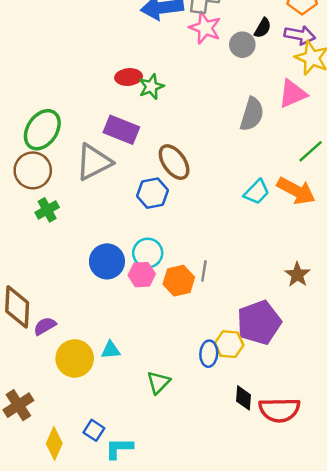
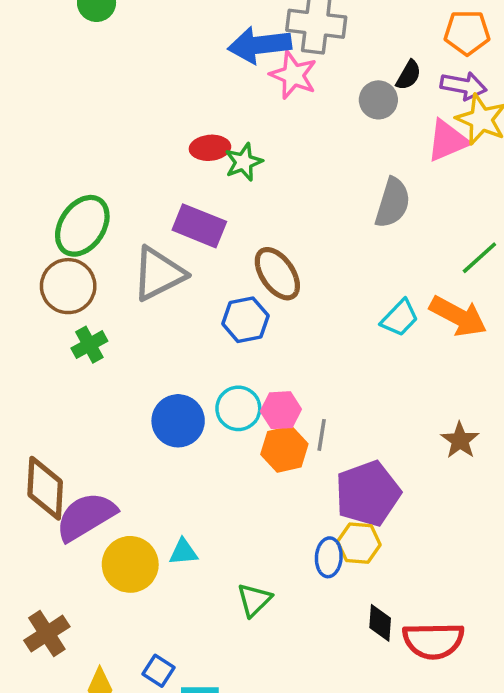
pink star: (205, 28) -> (293, 75), moved
pink triangle: (293, 94) -> (448, 141), moved
pink hexagon: (142, 275) -> (281, 410), moved
purple pentagon: (259, 322) -> (368, 493), moved
purple semicircle: (45, 326) -> (86, 517), size x1.8

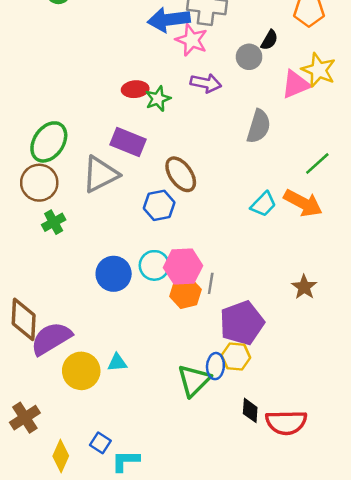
purple arrow: (463, 86) -> (206, 83), moved
pink hexagon: (281, 410) -> (183, 267), size x1.4
green triangle: (254, 600) -> (194, 380), moved, size x1.4

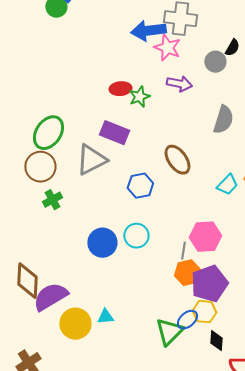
brown ellipse: (181, 174) -> (177, 160), moved
pink hexagon: (183, 267) -> (205, 237), moved
orange hexagon: (185, 293) -> (187, 273), moved
blue ellipse: (215, 366) -> (187, 320), turned 45
black diamond: (250, 410) -> (216, 341), moved

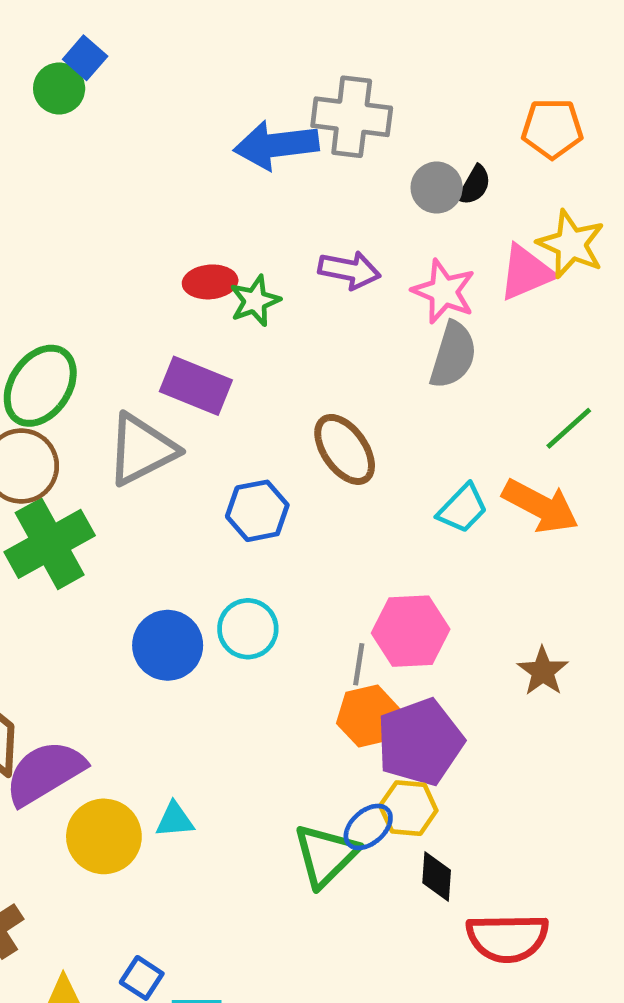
pink star: (167, 48) -> (444, 291), moved
gray circle: (215, 62) -> (437, 188), moved
green cross: (52, 200) -> (50, 544), size x1.8

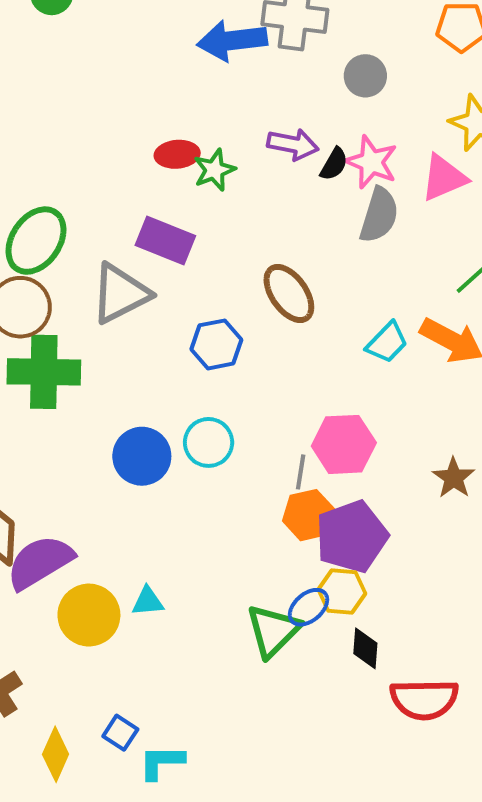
black semicircle: (474, 185) -> (334, 164), moved
pink triangle: (526, 272) -> (444, 178), moved
green cross: (50, 544) -> (44, 372), turned 30

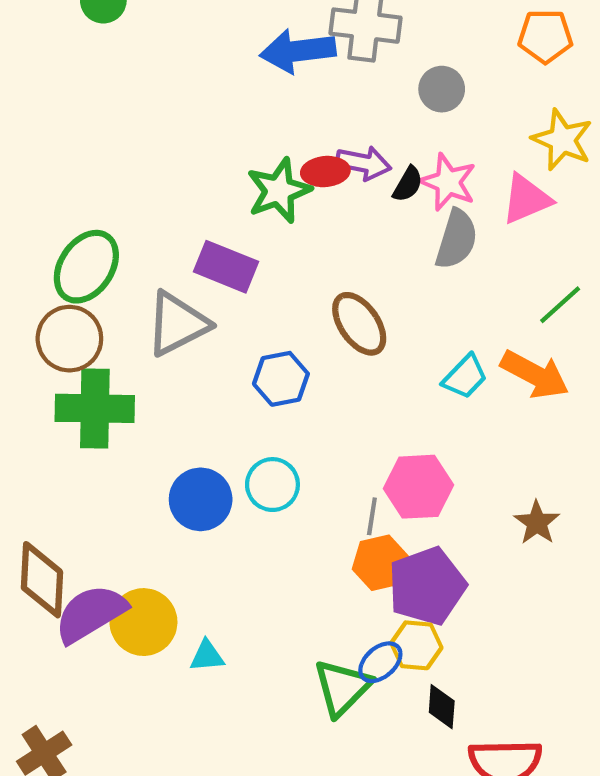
red ellipse: (177, 154) -> (325, 172), moved
green star: (214, 170) -> (279, 191), size x1.4
yellow circle: (89, 615) -> (143, 622), moved

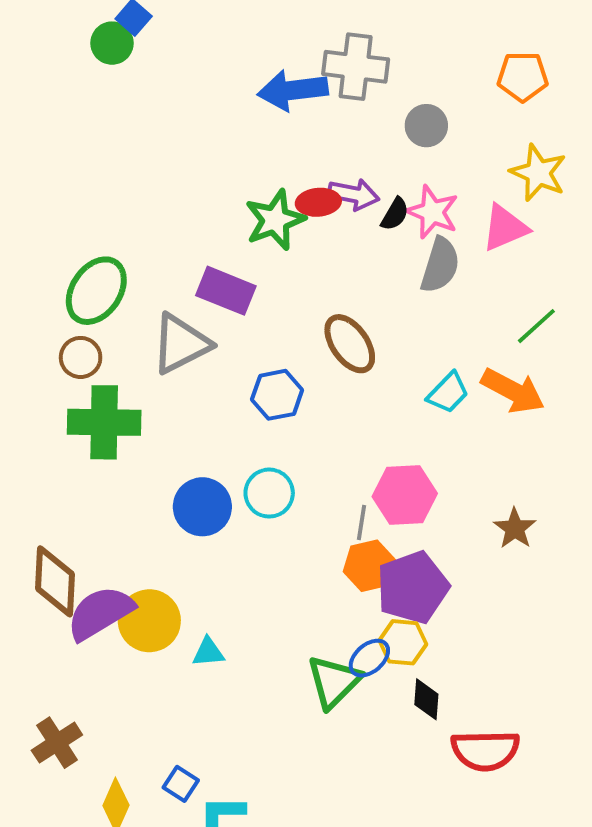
brown circle: (69, 339) -> (81, 357), size x0.7

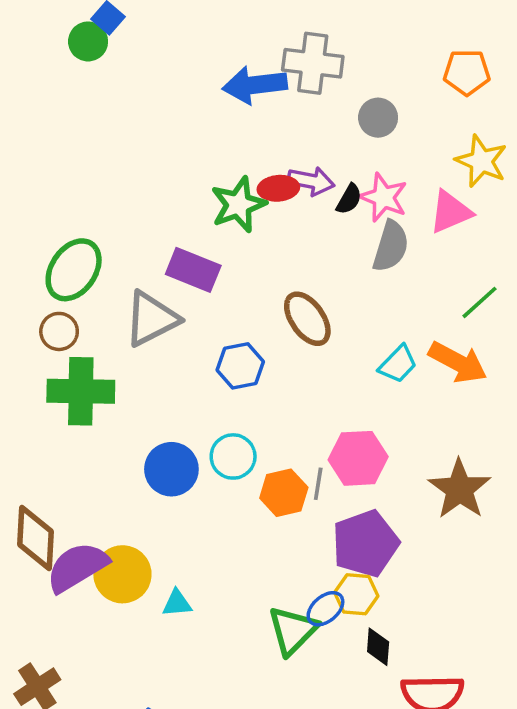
brown star: (515, 528) -> (460, 489), size x1.6
orange hexagon: (369, 566) -> (284, 493), moved

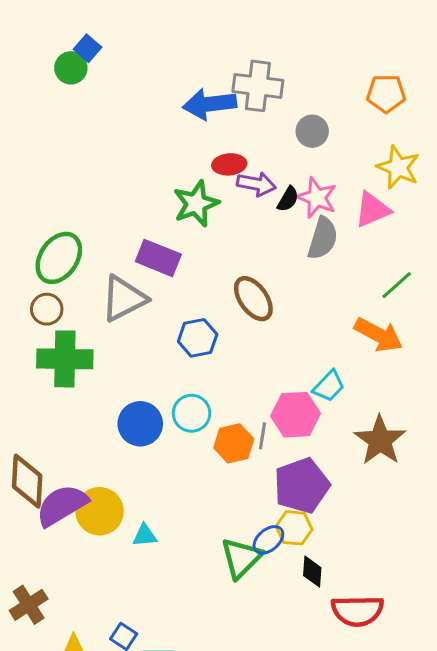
red ellipse: (278, 188) -> (229, 164), moved
cyan trapezoid: (398, 364) -> (329, 386), moved

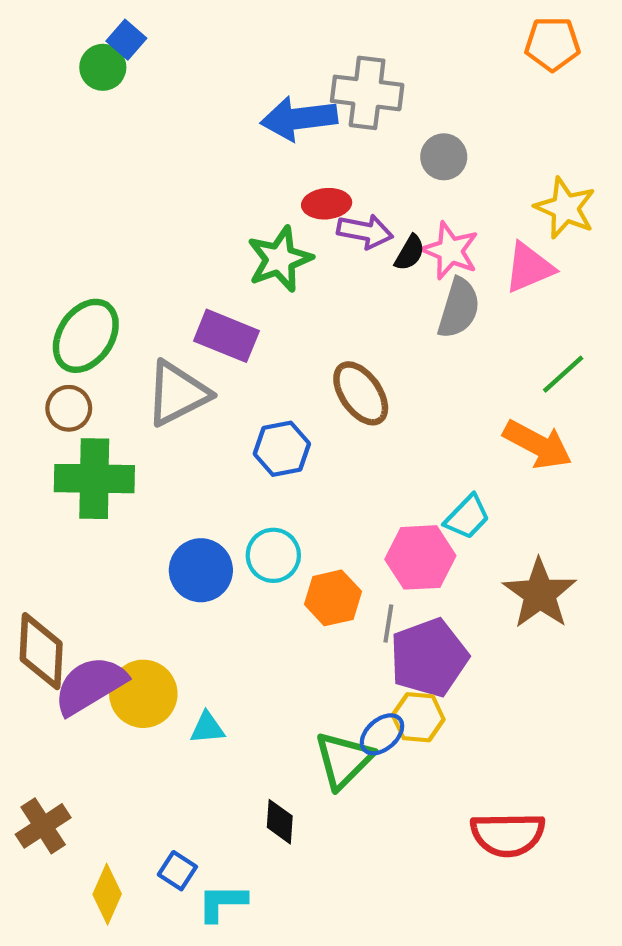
orange pentagon: (386, 94) -> (552, 44), moved
gray line: (262, 436) -> (388, 624), moved
black diamond: (312, 572) -> (280, 822), moved

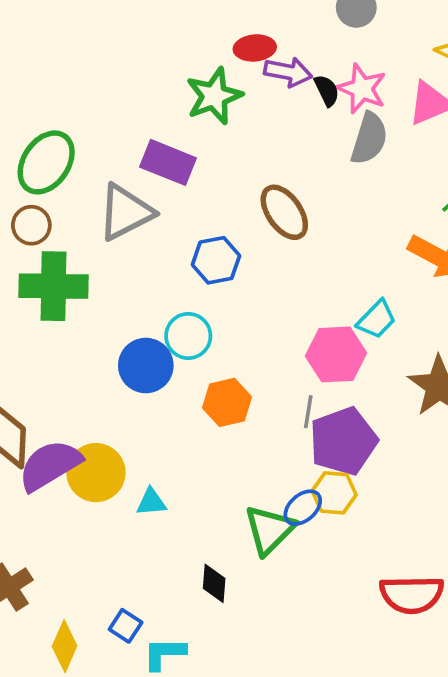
black semicircle: (410, 253) -> (327, 90), turned -56
cyan circle: (273, 555) -> (188, 336), moved
orange hexagon: (333, 598) -> (227, 402), moved

